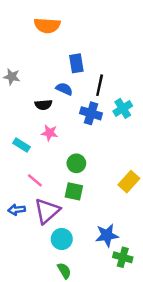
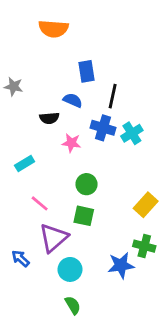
cyan cross: (123, 108) -> (132, 133), moved
pink star: (50, 133) -> (71, 143), moved
cyan rectangle: (21, 145) -> (25, 164), turned -63
blue arrow: (17, 210) -> (20, 258), moved, turned 49
green cross: (123, 257) -> (144, 246), moved

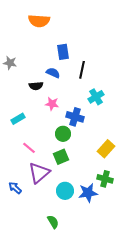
blue cross: (103, 128) -> (75, 117), moved
green square: (84, 216) -> (61, 157), turned -35
cyan circle: (70, 269) -> (65, 191), moved

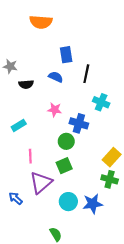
black semicircle: (36, 86) -> (26, 84), moved
cyan cross: (96, 97) -> (101, 102), turned -35
pink line: (29, 148) -> (30, 156), turned 48
green cross: (105, 179) -> (110, 179), moved

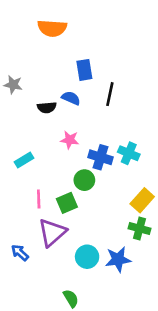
black semicircle: (26, 84) -> (47, 108), moved
cyan cross: (101, 102) -> (129, 153), moved
green square: (64, 166) -> (67, 203), moved

